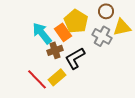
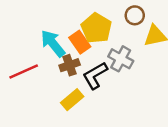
gray cross: (102, 36) -> (121, 59), moved
red line: (37, 79) -> (24, 72), moved, turned -70

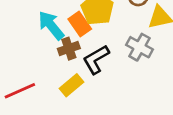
gray cross: (121, 59) -> (139, 47), moved
red line: (24, 72) -> (20, 91), moved

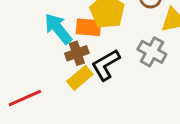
orange rectangle: (80, 24) -> (88, 27), turned -50
yellow rectangle: (72, 85) -> (80, 78), moved

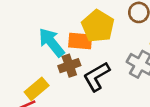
yellow rectangle: (80, 78) -> (37, 89), moved

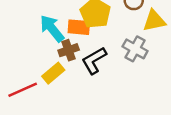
yellow rectangle: (37, 89) -> (53, 73), moved

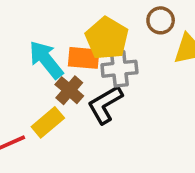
gray cross: (135, 49) -> (119, 69), moved, turned -35
brown cross: (69, 50) -> (69, 90), turned -30

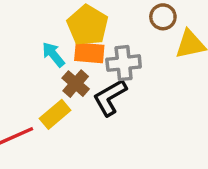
yellow pentagon: (107, 38) -> (88, 25), moved
cyan arrow: (46, 60) -> (53, 55), size x0.7

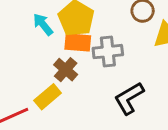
cyan arrow: (53, 55) -> (43, 24), moved
black L-shape: (110, 97) -> (129, 98), moved

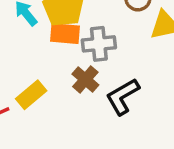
brown cross: (66, 70) -> (85, 79), moved

